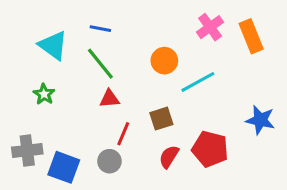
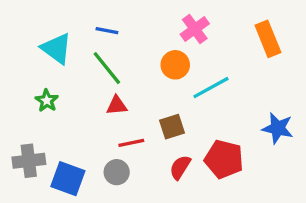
pink cross: (210, 27) -> (195, 29), moved
red line: (123, 134) -> (131, 143), turned 55

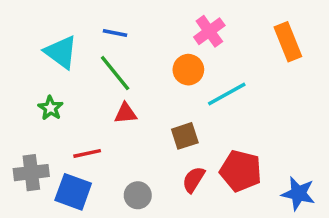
blue star: (278, 128) -> (298, 194), moved
red line: (131, 143) -> (87, 153), moved
gray circle: (117, 172) -> (138, 195), moved

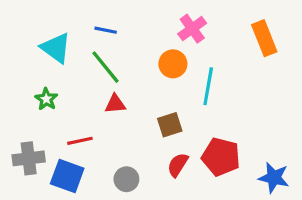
cyan line: (227, 94) -> (208, 86), turned -51

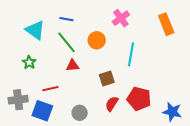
orange circle: (173, 64) -> (97, 40), moved

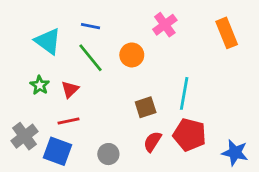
cyan line: (131, 54) -> (184, 93), moved
red triangle: (73, 65) -> (70, 89), moved, turned -40
gray cross: (18, 100) -> (25, 136), turned -30

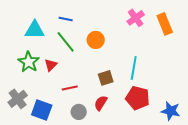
pink cross: (165, 25) -> (136, 18), moved
cyan triangle: (48, 41) -> (35, 30), turned -35
green star: (40, 85) -> (29, 62), size x1.5
red line: (69, 121) -> (70, 88), moved
red semicircle: (152, 142) -> (101, 103), moved

